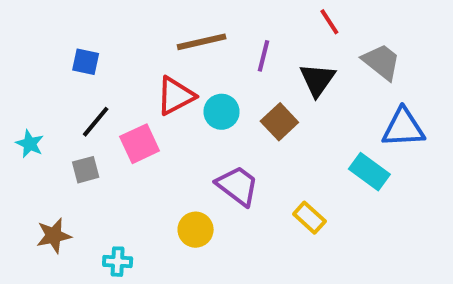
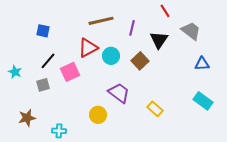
blue triangle: (403, 128) -> (202, 64), size x0.7
cyan rectangle: (369, 172) -> (203, 101), moved

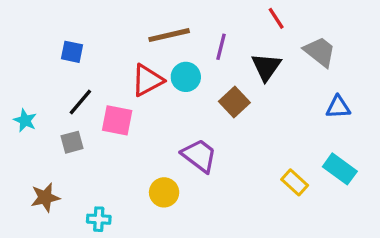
cyan circle: (111, 56) -> (186, 77), moved
pink square: (70, 72) -> (117, 120), turned 36
yellow rectangle: (155, 109) -> (295, 182), moved

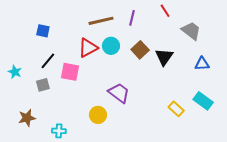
purple line: (221, 47) -> (132, 18), moved
black triangle: (266, 67) -> (164, 57), moved
brown square: (234, 102) -> (140, 50), moved

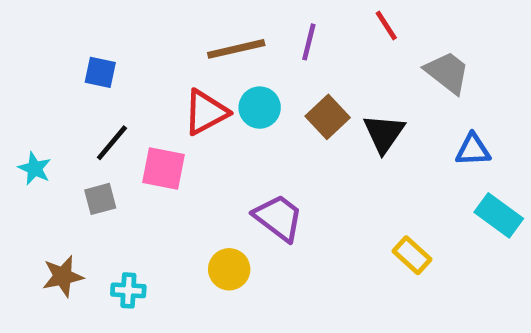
cyan rectangle: (203, 101) -> (499, 215), moved
cyan cross: (59, 131) -> (128, 290), moved

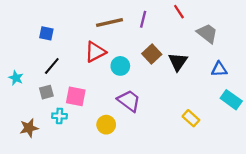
cyan circle: (260, 108) -> (120, 66), moved
pink square: (164, 168) -> (76, 96), moved
cyan cross: (128, 290) -> (59, 116), moved

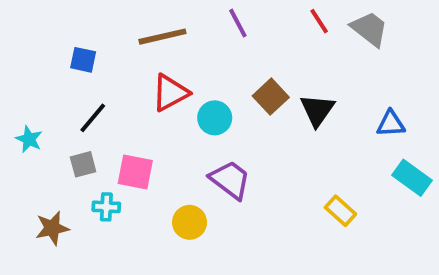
purple line: (143, 19) -> (238, 23), moved, turned -42
brown line: (109, 22) -> (162, 37), moved
gray trapezoid: (207, 33) -> (369, 29), moved

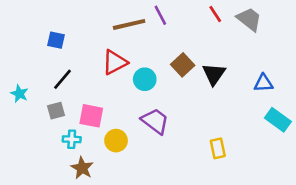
brown line: (162, 37) -> (129, 24), moved
yellow rectangle: (340, 211) -> (218, 148), moved, turned 36
yellow circle: (190, 222) -> (116, 141), moved
brown star: (52, 228) -> (82, 168), moved, turned -30

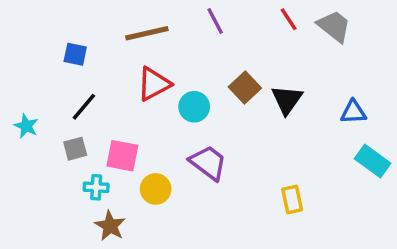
brown line: (129, 24) -> (147, 33), moved

